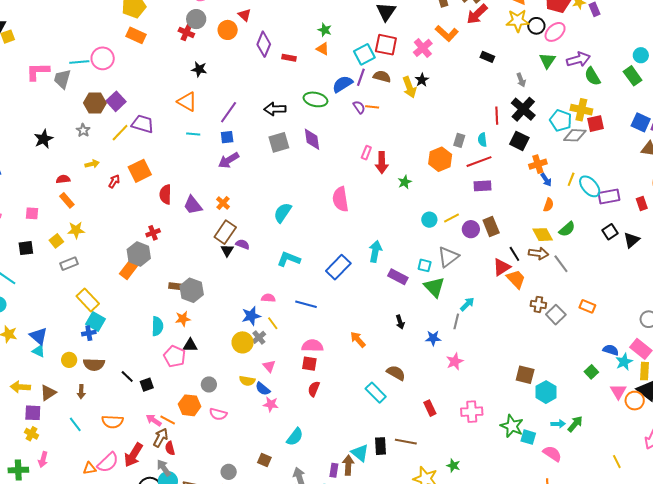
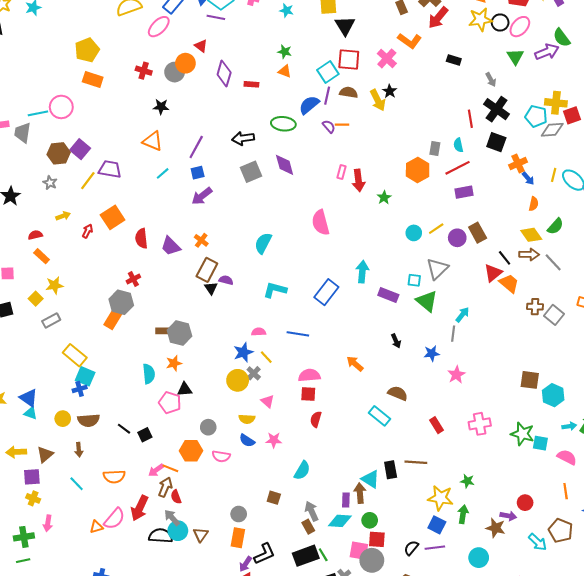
gray circle: (196, 19) -> (175, 72), moved
green semicircle: (592, 76) -> (562, 38), moved
cyan line: (193, 134) -> (163, 173), turned -40
blue semicircle: (263, 389) -> (247, 441), moved
pink arrow: (154, 420) -> (156, 470), turned -63

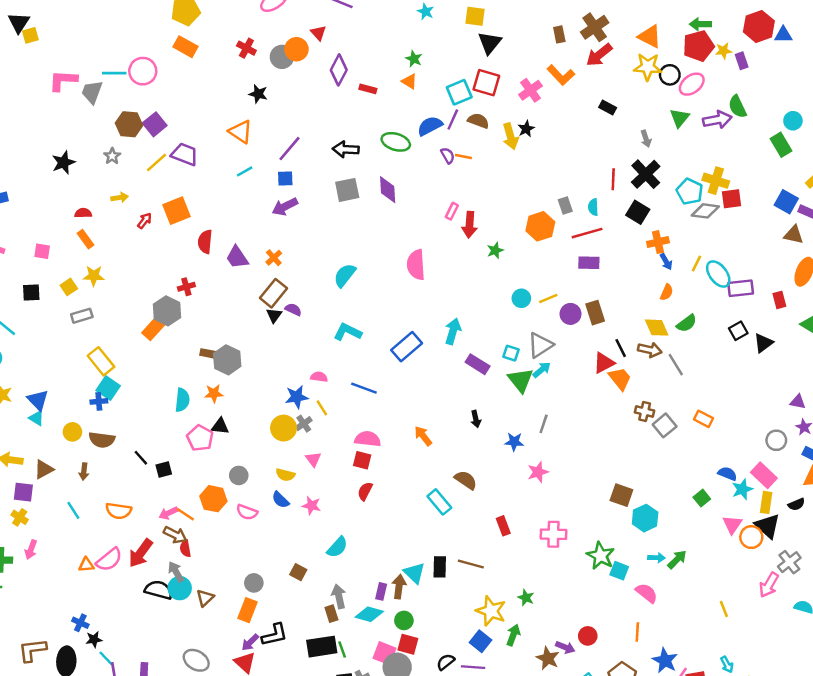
gray rectangle: (435, 148) -> (565, 205), turned -40
cyan arrow: (462, 315) -> (542, 370), moved
brown arrow: (165, 487) -> (175, 535), turned 84

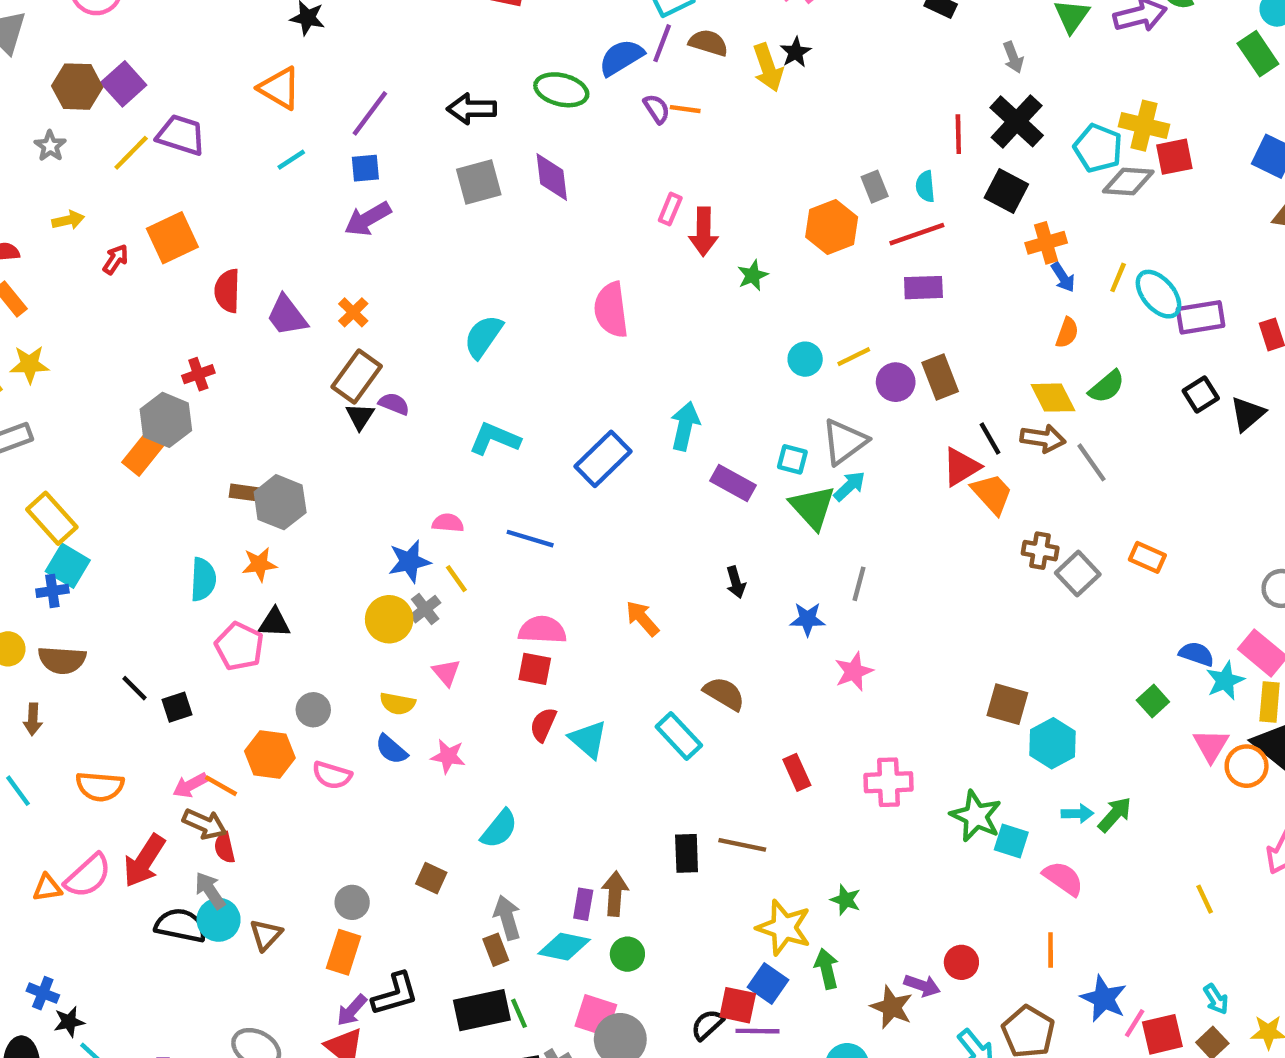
cyan triangle: (414, 573) -> (588, 739), moved
green arrow: (513, 635) -> (827, 969), turned -30
red square: (408, 644) -> (738, 1005), moved

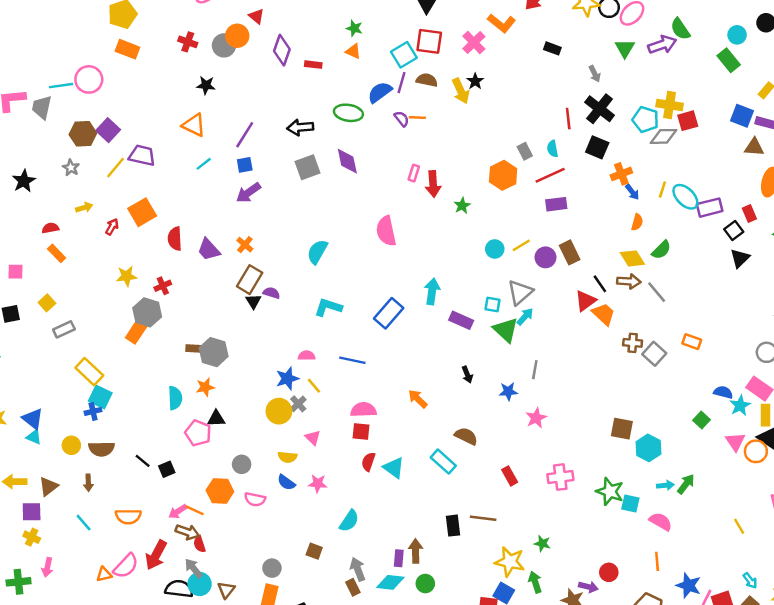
yellow star: (30, 364) -> (127, 276), moved
black square: (1201, 395) -> (734, 230), moved

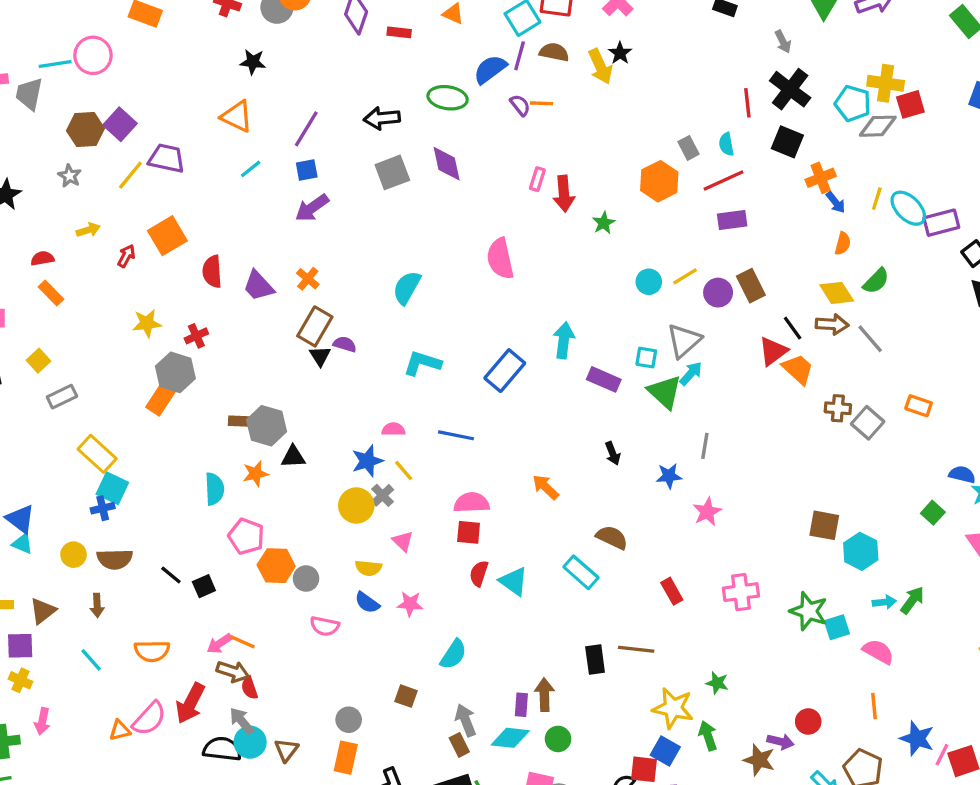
black triangle: (216, 418) -> (293, 457), moved
orange hexagon: (220, 491) -> (276, 566), moved
cyan square: (630, 503) -> (837, 627), turned -30

